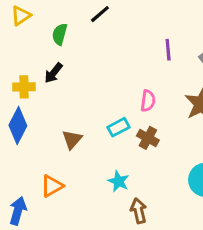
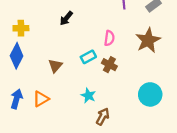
black arrow: (53, 73) -> (66, 18), moved
blue arrow: (18, 211) -> (17, 99), moved
brown arrow: (139, 211) -> (103, 117), turned 42

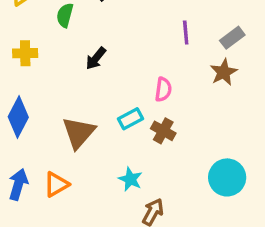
yellow cross: (21, 28) -> (25, 53), moved
brown star: (148, 40) -> (224, 72), moved, size x0.7
brown triangle: (55, 66) -> (79, 133), size x1.5

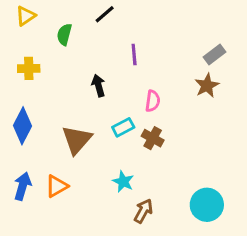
purple line: (186, 32) -> (134, 55), moved
black arrow: (96, 58) -> (98, 86), moved, turned 125
cyan circle: (227, 177) -> (207, 205), moved

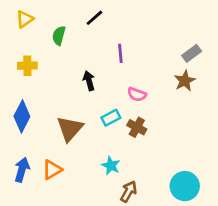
pink semicircle: (153, 101) -> (137, 94), turned 102

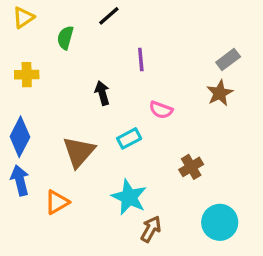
brown cross: (137, 127) -> (191, 167), moved, turned 30
cyan star: (111, 166) -> (129, 197), size x1.5
blue arrow: (22, 170) -> (20, 180), moved, turned -30

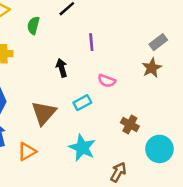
brown cross: (191, 167) -> (130, 124), turned -30
cyan circle: (220, 222) -> (159, 149), moved
brown arrow: (151, 229) -> (118, 172), moved

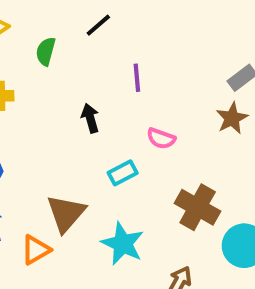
brown triangle: (44, 113) -> (66, 213), moved
brown cross: (130, 124) -> (198, 207), size x1.5

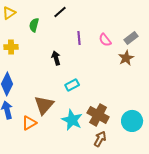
pink semicircle: (161, 138) -> (105, 40), moved, turned 32
brown cross: (198, 207) -> (98, 115), moved

